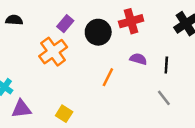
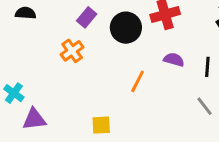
orange cross: (53, 52) -> (72, 51), size x0.7
yellow square: (64, 114) -> (101, 125), moved, turned -35

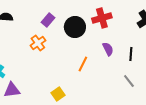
purple semicircle: (174, 60) -> (108, 49), turned 48
yellow square: (101, 125) -> (58, 94), turned -32

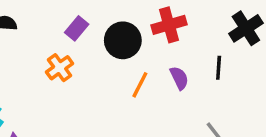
black line: (131, 54) -> (219, 68), moved
orange line: (83, 64) -> (140, 85), moved

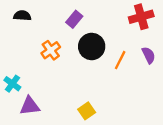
black circle: (123, 40) -> (92, 46), moved
orange cross: (60, 68) -> (51, 50), moved

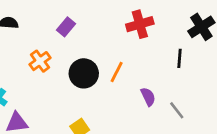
black circle: (92, 46) -> (84, 73), moved
purple semicircle: (149, 55) -> (148, 97), moved

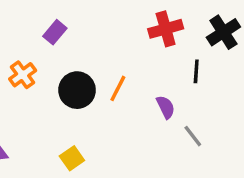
red cross: (140, 24) -> (166, 29), moved
purple semicircle: (148, 97) -> (166, 107), moved

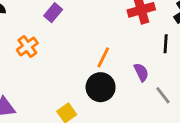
black circle: (77, 90) -> (101, 87), moved

